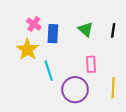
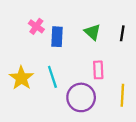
yellow star: (27, 49) -> (21, 78), moved

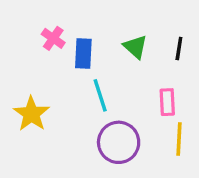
pink rectangle: (98, 70) -> (167, 102), moved
cyan line: (52, 77) -> (100, 95), moved

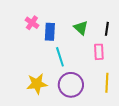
pink rectangle: (167, 102) -> (99, 52), moved
yellow star: (31, 114) -> (37, 84), moved, turned 30

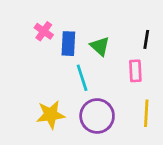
green triangle: (81, 28) -> (100, 46), moved

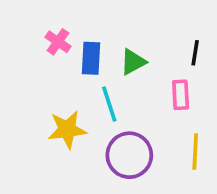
green triangle: (100, 46) -> (133, 62), turned 50
yellow star: (51, 115) -> (67, 130), moved

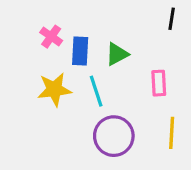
black line: (195, 53) -> (172, 19), moved
yellow star: (67, 130) -> (54, 90), moved

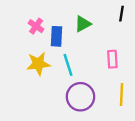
green triangle: (117, 54) -> (83, 24), moved

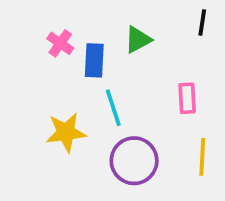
yellow star: (38, 64) -> (66, 132), moved

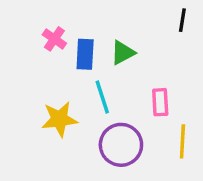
green triangle: (138, 40) -> (123, 53), moved
pink rectangle: (187, 98) -> (160, 102), moved

